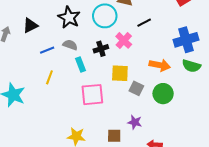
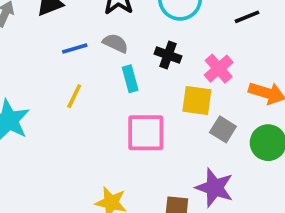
pink cross: (124, 40) -> (219, 69), moved
black cross: (101, 49) -> (168, 55), turned 32
purple star: (135, 122) -> (214, 188), size x1.5

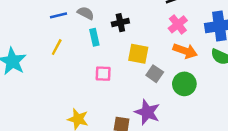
black cross: (168, 55) -> (120, 23), turned -35
pink cross: (219, 69) -> (178, 24), moved
pink square: (146, 133) -> (103, 74), size x0.6

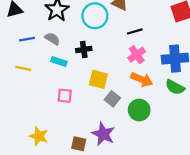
cyan rectangle: (94, 37) -> (59, 62), turned -63
yellow line: (57, 47) -> (23, 68), turned 70

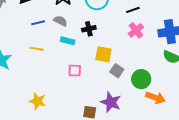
orange arrow: (142, 80) -> (155, 98), moved
yellow star: (39, 136) -> (38, 101), moved

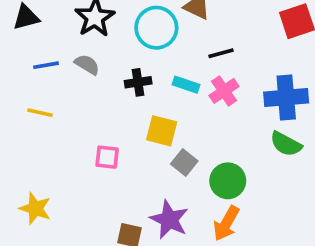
cyan rectangle: (68, 41) -> (186, 85), moved
orange arrow: (155, 98) -> (226, 223), moved, turned 96

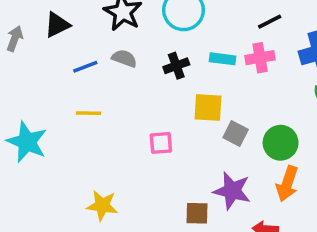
black line: (221, 53) -> (270, 22), moved
pink cross: (224, 91) -> (260, 58), turned 36

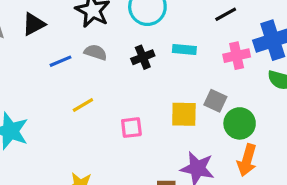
pink cross: (260, 58) -> (237, 56), moved
yellow square: (208, 108) -> (184, 114), moved
yellow line: (89, 113) -> (83, 105), moved, turned -30
gray square: (236, 133) -> (215, 101), moved

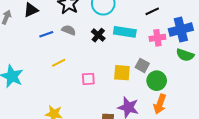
cyan rectangle: (184, 49) -> (125, 32), size x1.5
black cross: (143, 57) -> (98, 35), turned -32

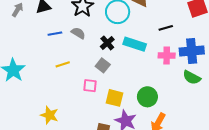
gray square: (142, 65) -> (103, 65), moved
yellow square: (122, 73) -> (114, 98), moved
green circle: (157, 81) -> (147, 97), moved

